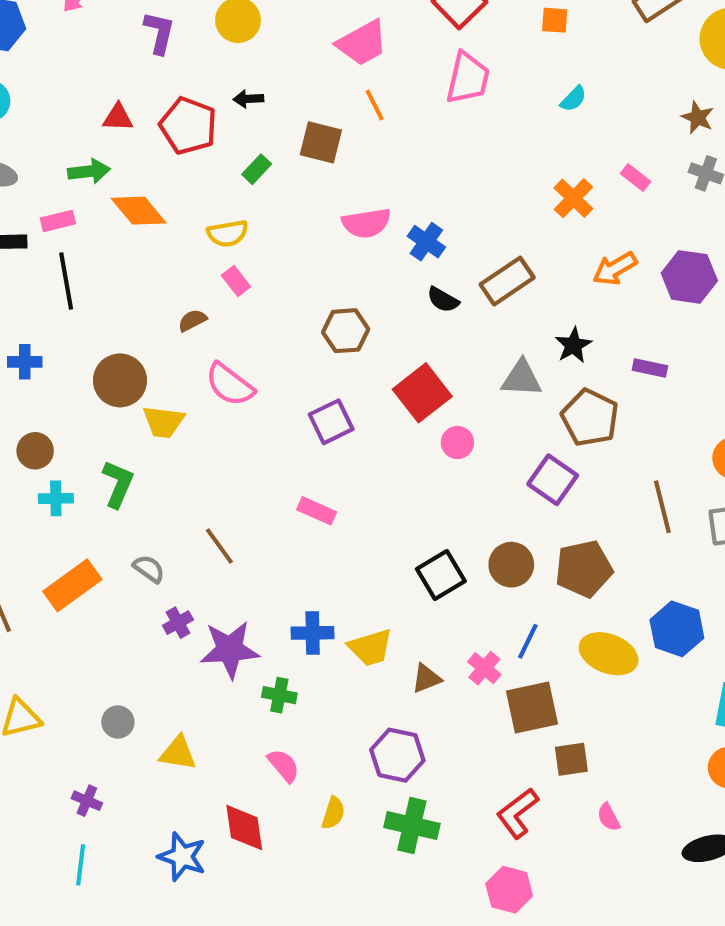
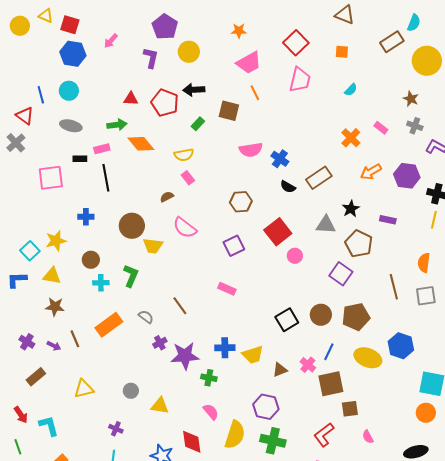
black arrow: (248, 99) -> (194, 90), size x1.5
yellow semicircle: (333, 813) -> (235, 435), size x1.8

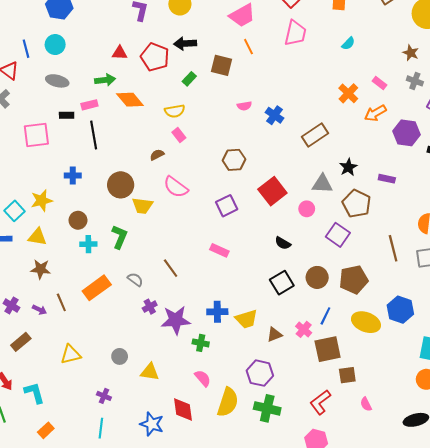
pink semicircle: (251, 150) -> (244, 106), size x0.6
orange arrow: (371, 172) -> (375, 113), moved
black semicircle: (288, 187) -> (283, 243), moved
pink circle: (295, 256) -> (307, 209), moved

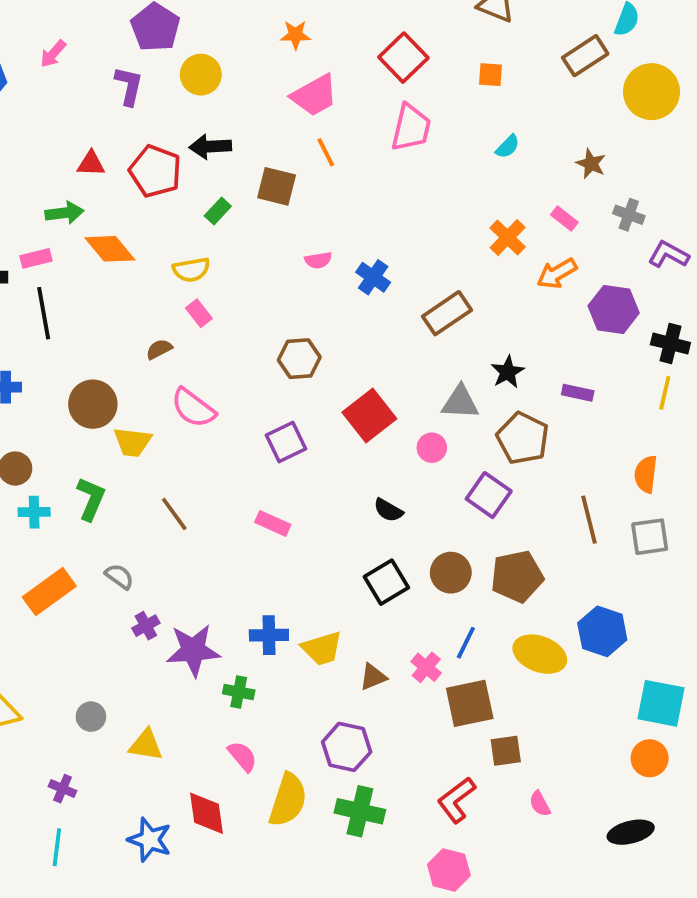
brown star: (411, 53) -> (591, 164), moved
brown line: (171, 268) -> (174, 514), moved

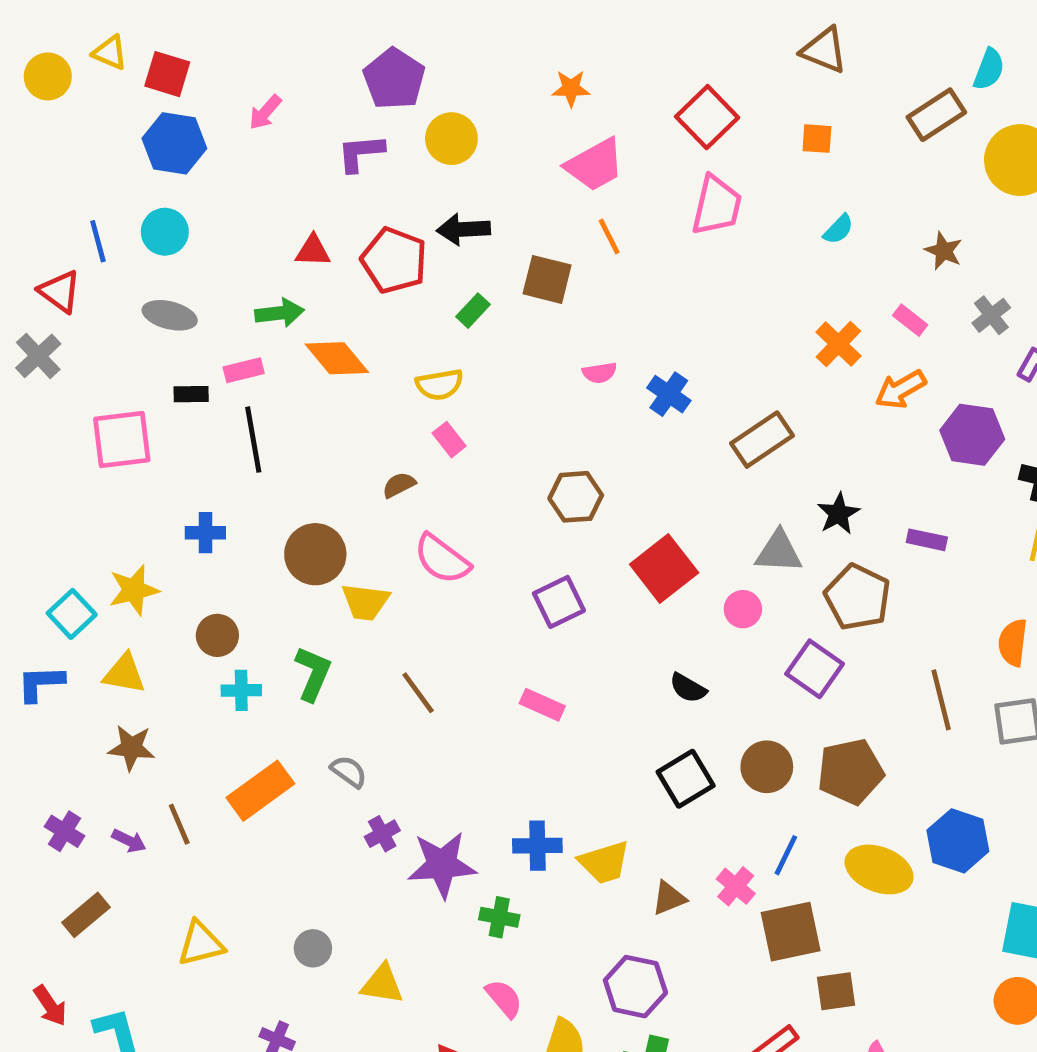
purple L-shape: (129, 86) -> (361, 153), turned -108
gray cross: (629, 215) -> (991, 315), turned 32

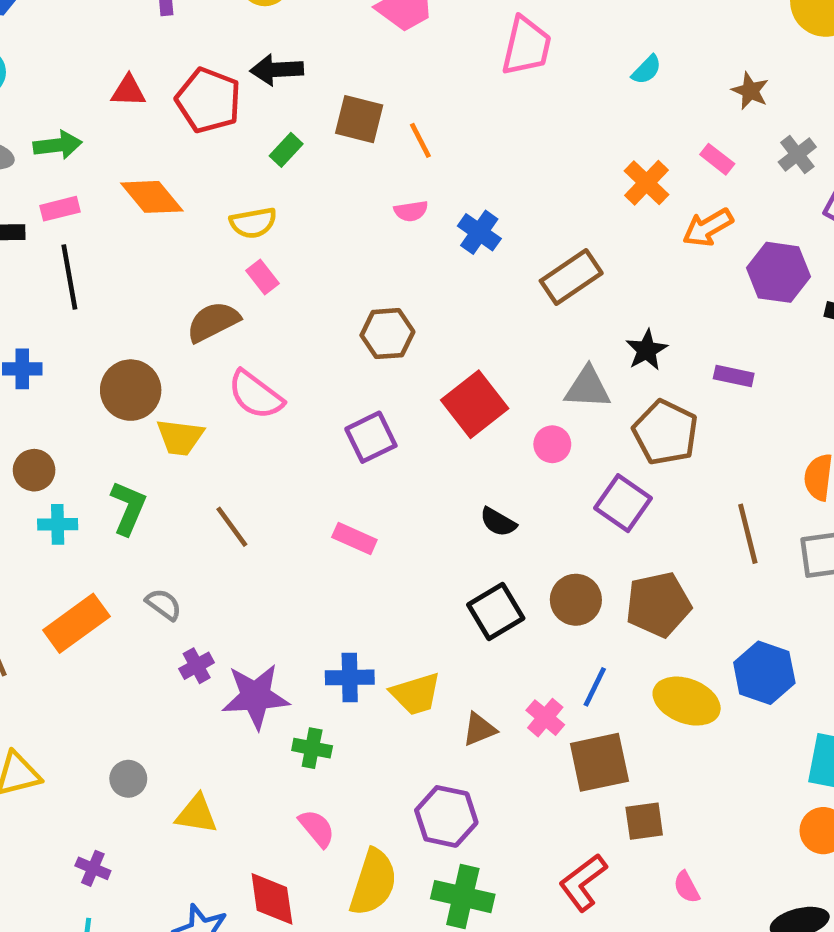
orange line: (609, 236) -> (420, 140), moved
green arrow: (279, 313) -> (58, 145), moved
brown semicircle: (399, 485) -> (213, 322), size x1.6

